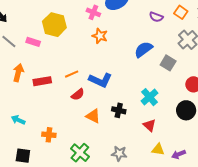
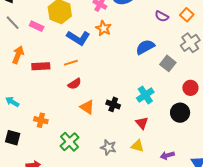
blue L-shape: (100, 80) -> (78, 38), moved
yellow triangle: (158, 149) -> (137, 146), moved

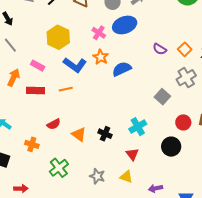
pink rectangle: (37, 26) -> (38, 66), moved
blue semicircle: (145, 47) -> (122, 69), moved
red semicircle: (75, 84) -> (54, 124), moved

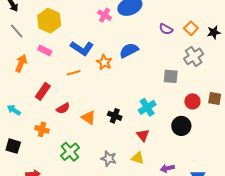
yellow hexagon: (58, 37) -> (49, 21), moved
orange star: (101, 57) -> (104, 62), moved
red rectangle: (36, 90) -> (43, 91), moved, turned -54
gray square: (162, 97) -> (171, 76), turned -35

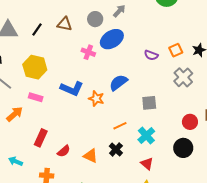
orange square: (191, 28) -> (176, 50), turned 32
orange arrow: (21, 63) -> (15, 114), turned 36
orange line: (74, 73) -> (120, 126), moved
gray square: (171, 76) -> (149, 103), moved
black cross: (115, 116) -> (116, 149), turned 32

